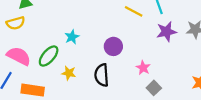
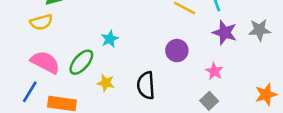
purple star: (167, 32) -> (225, 32), turned 30
purple circle: (113, 46) -> (177, 51), moved
pink star: (143, 68) -> (214, 71), moved

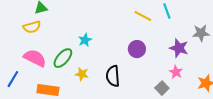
purple star: (225, 32) -> (179, 48), moved
pink star: (214, 71) -> (176, 72), moved
blue line: (30, 92) -> (13, 79), moved

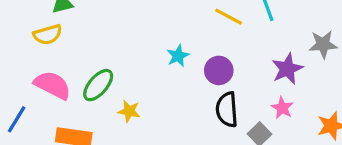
cyan star: (85, 40) -> (178, 56), moved
purple star: (179, 48) -> (287, 69), turned 30
black semicircle: (113, 76) -> (227, 110), moved

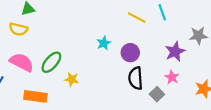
yellow semicircle: (48, 35) -> (18, 29), turned 30

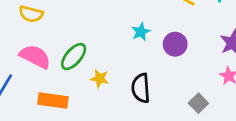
black semicircle: (136, 78) -> (141, 88), moved
gray square: (157, 94) -> (198, 103), moved

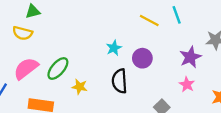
pink semicircle: (35, 57) -> (26, 68), turned -65
black semicircle: (141, 88) -> (120, 81), moved

